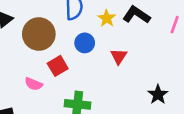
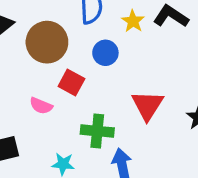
red triangle: (119, 56) -> (147, 105), moved, size x1.5
red square: (58, 66) -> (71, 82), turned -30

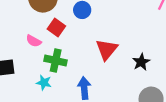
green cross: (97, 131) -> (56, 61), moved

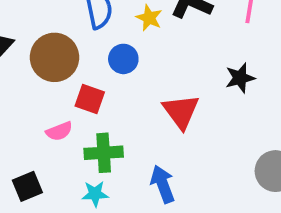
pink semicircle: (34, 41) -> (59, 131), turned -35
black star: (141, 62) -> (240, 78), moved, turned 30

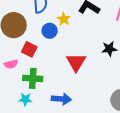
yellow star: (149, 18) -> (64, 19), moved
blue arrow: (163, 184) -> (61, 99), turned 108

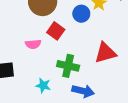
red triangle: (76, 62) -> (105, 53), turned 35
green cross: (33, 78) -> (68, 66), moved

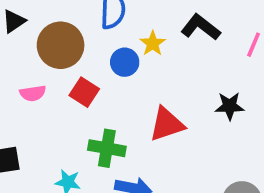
pink semicircle: (33, 44) -> (33, 93), moved

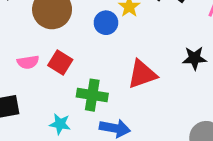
red square: (84, 92) -> (60, 63), moved
pink semicircle: (33, 93) -> (28, 62), moved

